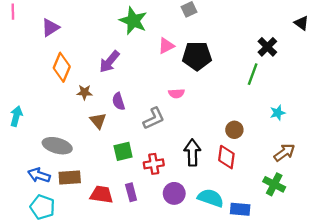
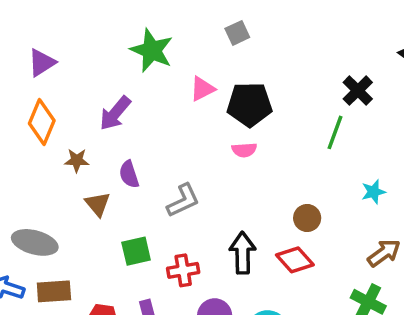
purple triangle: (50, 28) -> (42, 63), moved
pink semicircle: (176, 93) -> (244, 150), moved
red diamond: (226, 157) -> (295, 260), turned -50

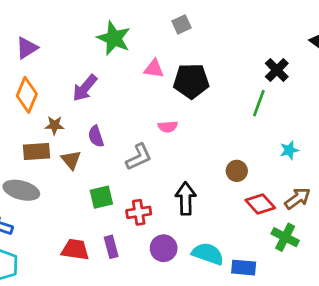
pink triangle: (202, 89) -> (154, 69), turned 35
pink semicircle: (244, 150) -> (168, 127), moved
red diamond: (295, 260) -> (260, 204), moved
brown rectangle: (54, 291) -> (36, 152), moved

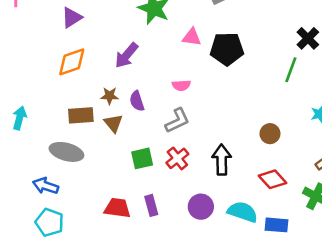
orange diamond: (27, 95) -> (72, 62), turned 48
brown star: (54, 125) -> (110, 96), moved
pink semicircle: (168, 127) -> (181, 85), moved
red diamond: (260, 204) -> (273, 179), moved
red cross: (139, 212) -> (177, 158), moved, turned -30

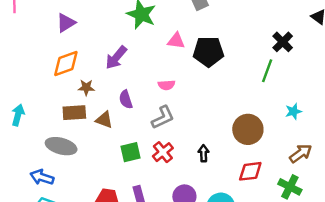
brown star: (110, 96) -> (86, 87), moved
brown triangle: (113, 123) -> (104, 120), turned -30
brown circle: (270, 134) -> (248, 129), size x1.6
black arrow: (222, 160) -> (204, 153), size x0.6
red diamond: (273, 179) -> (250, 171), turned -55

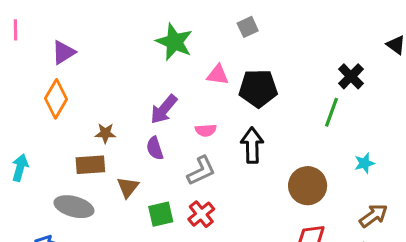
purple triangle: (66, 23) -> (63, 52), moved
purple arrow: (116, 57) -> (164, 109), moved
orange diamond: (66, 63) -> (56, 99), moved, turned -40
brown triangle: (104, 120) -> (128, 187), moved, turned 48
black arrow: (204, 153) -> (252, 145), moved, size x1.6

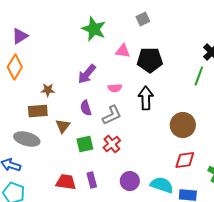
purple semicircle: (155, 148) -> (86, 108), moved

